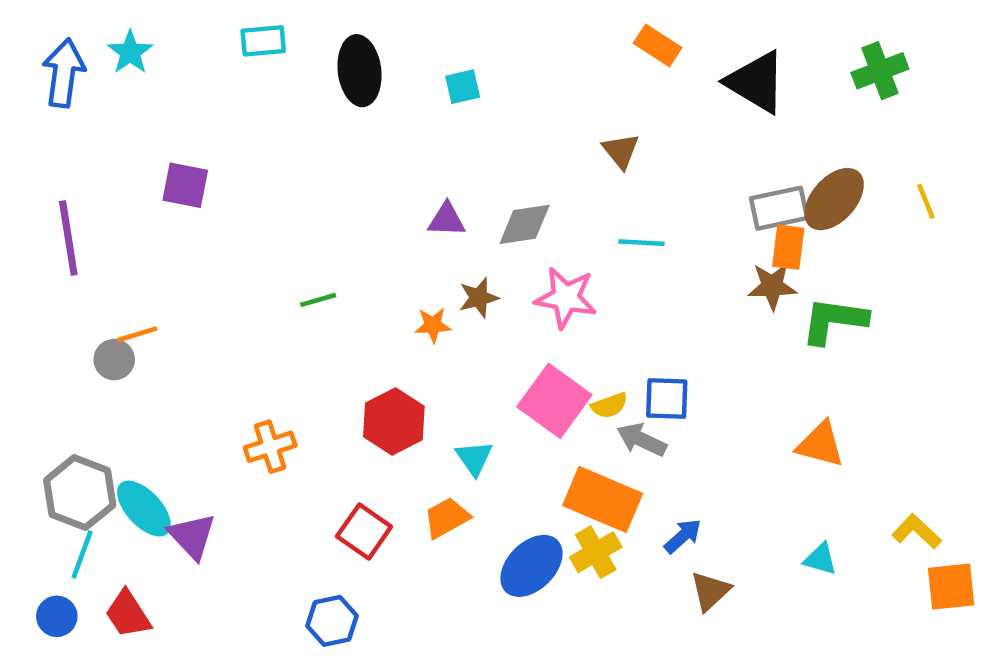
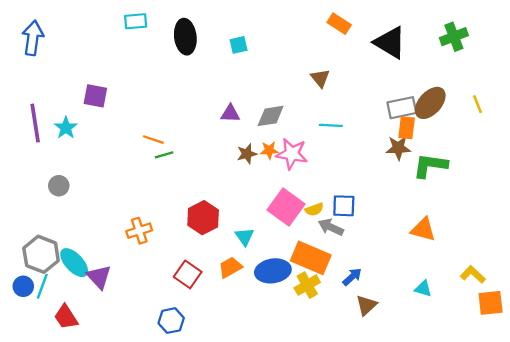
cyan star: (130, 52) -> (66, 128), moved
orange star: (433, 325) -> (269, 150), moved
orange line: (137, 334) -> (153, 140), moved, turned 36
blue ellipse: (531, 566) -> (273, 271), moved, turned 36
blue circle: (57, 616) -> (23, 286), moved

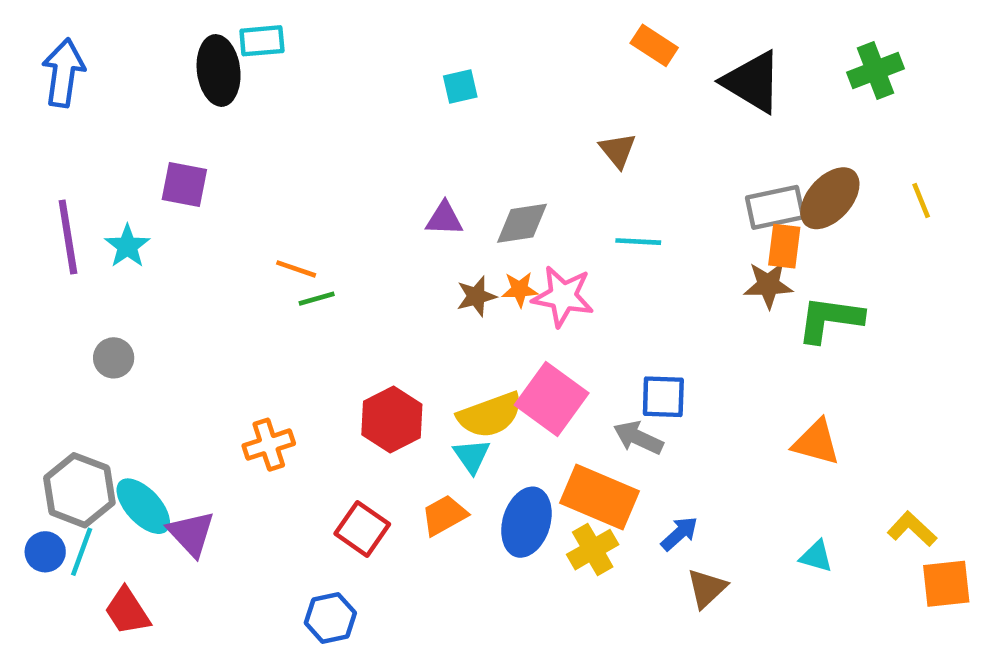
black ellipse: (185, 37) -> (219, 70), moved
yellow semicircle: (314, 209) -> (490, 415), moved, size x1.8
blue ellipse: (273, 271) -> (526, 522), turned -64

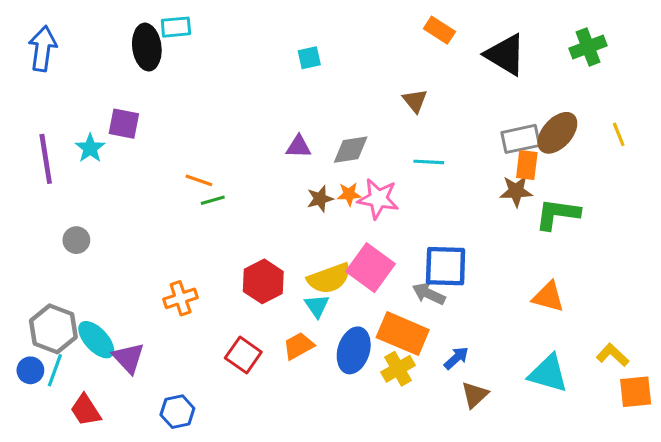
cyan star: (127, 246) -> (90, 148), moved
blue square: (663, 397) -> (446, 266), size x1.4
cyan triangle: (816, 556) -> (548, 373), size x1.8
blue hexagon: (330, 618) -> (177, 412), moved

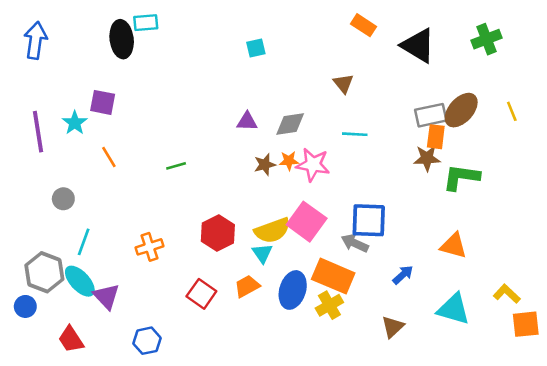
orange line: (199, 180) -> (109, 157), moved, turned 40
blue arrow: (456, 358) -> (403, 275), moved
cyan line: (55, 370) -> (84, 242), moved

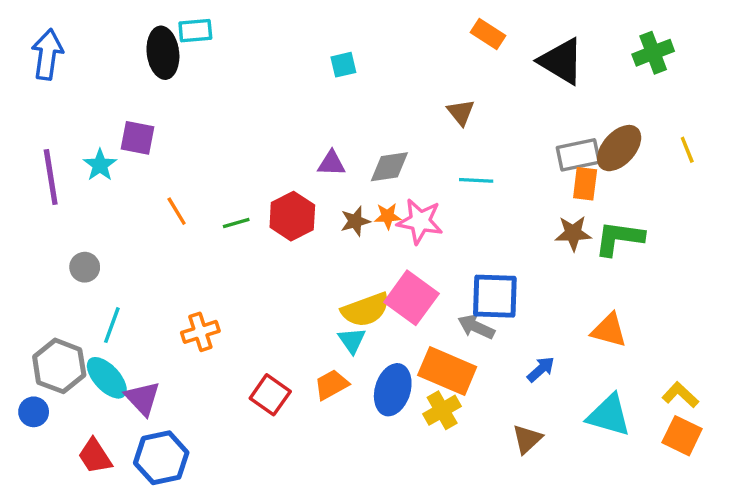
orange line: (109, 157) -> (177, 211), moved
brown star: (427, 158) -> (573, 233), moved
red hexagon: (218, 233) -> (292, 216), moved
orange square: (526, 324) -> (682, 436), moved, turned 32
blue hexagon: (147, 341) -> (161, 458), moved, size x1.4

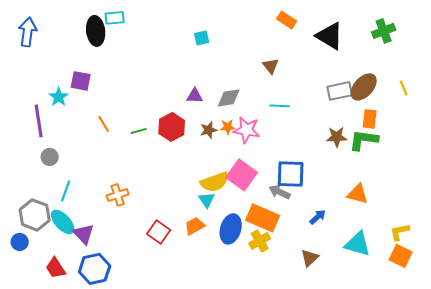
purple line: (51, 177) -> (39, 121), moved
orange rectangle: (585, 184) -> (370, 119), moved
yellow L-shape: (680, 395) -> (400, 232), turned -55

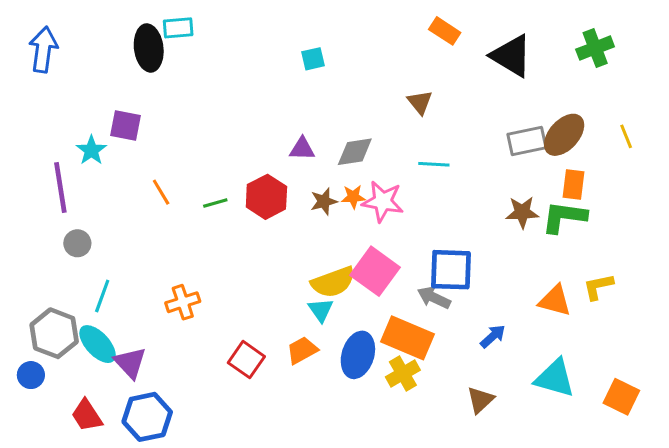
yellow L-shape: (400, 232) -> (598, 287), moved

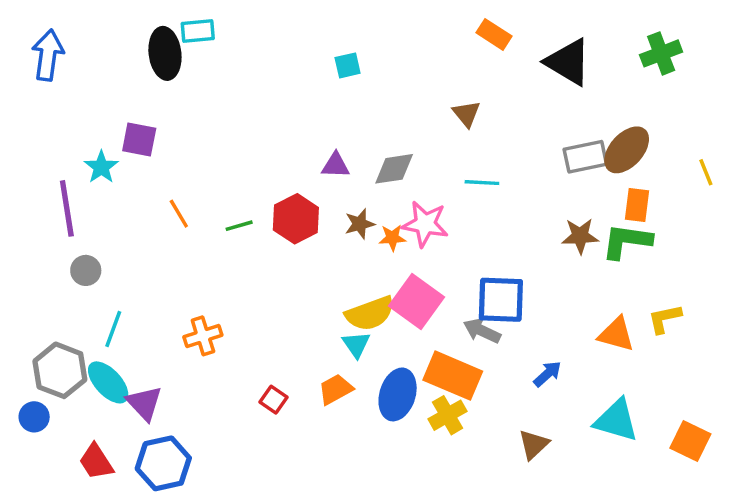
yellow line: (626, 136) -> (706, 172), moved
orange star: (353, 197) -> (392, 238), moved
red square: (246, 360) -> (274, 400), size x0.7

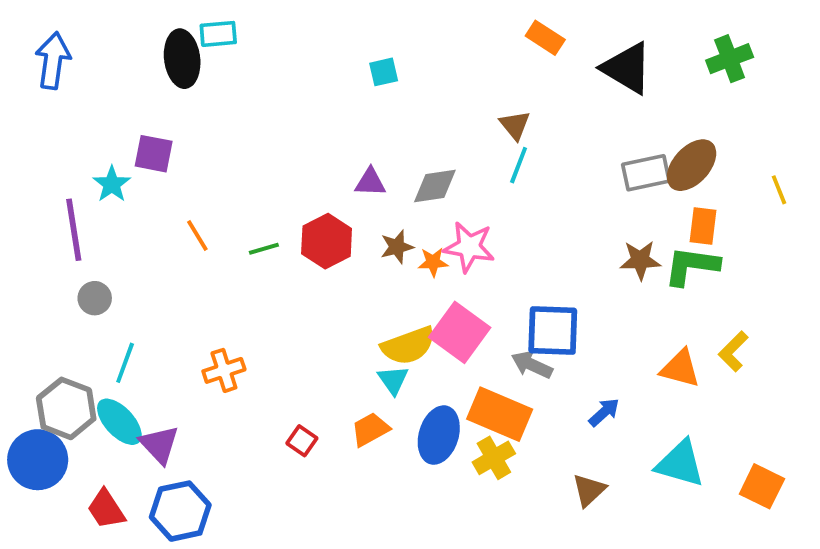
cyan line: (482, 183) -> (519, 165), moved, turned -72
yellow L-shape: (665, 319) -> (733, 351), turned -33
blue circle: (34, 417) -> (38, 460), size x1.8

